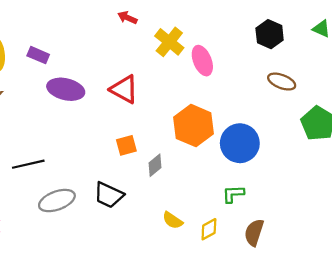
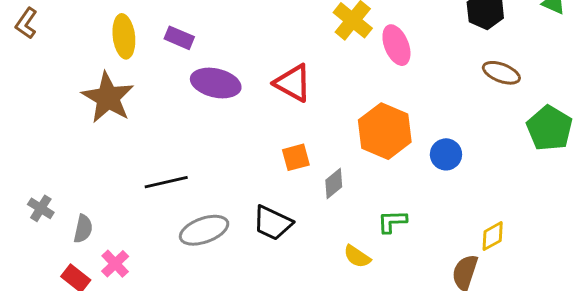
blue circle: (240, 143) -> (446, 154), size x0.6
green L-shape: (233, 194) -> (392, 221), moved
yellow diamond: (209, 229) -> (493, 236), moved

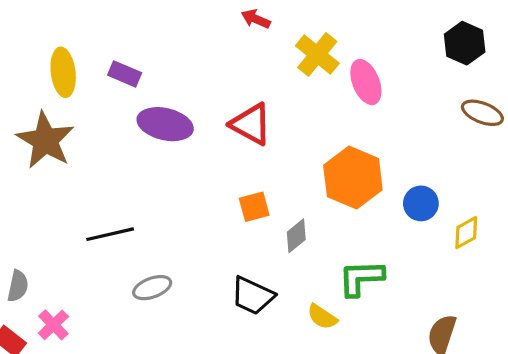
green L-shape: (392, 221) -> (361, 278), size x1.4
black trapezoid: (273, 223) -> (253, 296), moved
gray ellipse: (204, 230) -> (152, 288), size x0.7
yellow diamond: (493, 236) -> (466, 233), moved

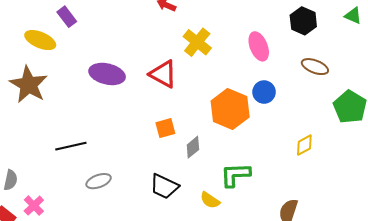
yellow cross: (317, 55) -> (197, 42), moved
yellow ellipse: (63, 72) -> (40, 40), turned -60
purple rectangle: (125, 74) -> (67, 17), moved, turned 30
pink ellipse: (366, 82) -> (259, 46), moved
blue circle: (421, 203) -> (264, 92), moved

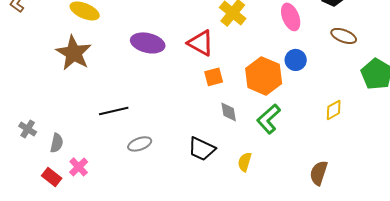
orange square: (165, 128) -> (214, 77), moved
gray diamond: (193, 147) -> (229, 112), turned -60
green L-shape: (235, 175) -> (269, 119), moved, turned -40
yellow semicircle: (210, 200) -> (245, 162), turned 72

